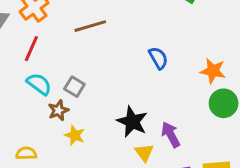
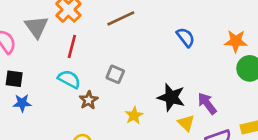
cyan semicircle: (39, 84) -> (69, 79), moved
brown star: (58, 110) -> (89, 100), moved
yellow star: (75, 135) -> (134, 115), moved, turned 30

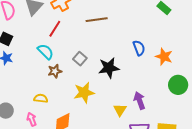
orange star: (236, 41) -> (164, 57), moved
black star: (171, 97) -> (109, 68), moved, turned 30
yellow star: (134, 115) -> (84, 93), size x1.5

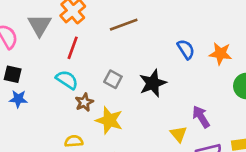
yellow star: (84, 93) -> (109, 120), moved, turned -30

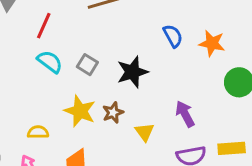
cyan semicircle: (67, 80) -> (50, 62), moved
brown star: (84, 102) -> (113, 113), moved
yellow triangle: (179, 134) -> (145, 132), moved

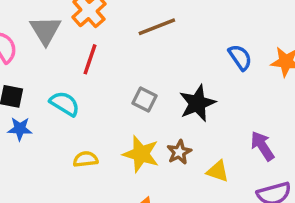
cyan semicircle: (50, 62) -> (65, 104), moved
yellow semicircle: (38, 132) -> (86, 159), moved
yellow triangle: (145, 132) -> (218, 171), turned -30

